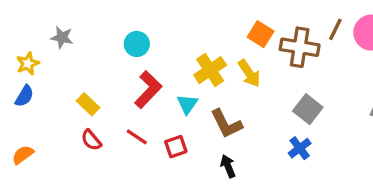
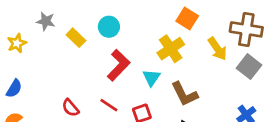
orange square: (261, 34) -> (187, 18), moved
yellow arrow: (249, 73) -> (217, 49), moved
blue semicircle: (24, 96) -> (14, 89), moved
yellow rectangle: (88, 104) -> (76, 38), moved
gray square: (308, 109) -> (249, 67), moved

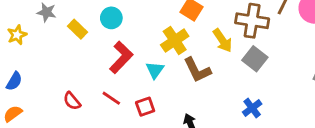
brown L-shape: (184, 94) -> (197, 70), moved

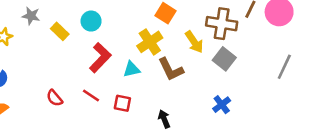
cyan triangle: (155, 70) -> (132, 69), turned 42
red square: (145, 107) -> (122, 103), turned 30

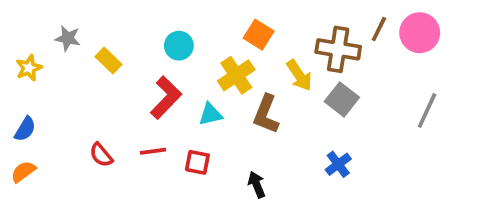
cyan circle: (91, 21) -> (179, 46), moved
brown L-shape: (171, 69) -> (266, 114), turned 48
red line: (91, 95) -> (153, 151), turned -42

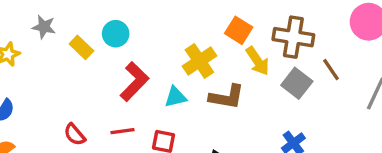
brown line: (379, 29) -> (331, 70), moved, turned -60
orange square: (259, 35) -> (239, 30), moved
cyan circle: (179, 46) -> (116, 34), moved
brown L-shape: (266, 114) -> (227, 97), turned -102

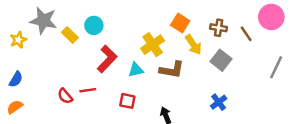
gray star: (44, 27) -> (43, 21), size x1.6
brown cross: (293, 37) -> (219, 28), size x0.6
brown line: (331, 70) -> (246, 34), moved
red line: (122, 131) -> (88, 90), moved

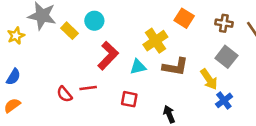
yellow arrow: (193, 45) -> (209, 79), moved

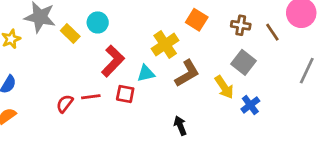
brown L-shape: (175, 67) -> (187, 73), turned -40
red semicircle: (64, 94) -> (65, 104), turned 77
red square: (129, 99) -> (125, 94), moved
blue cross: (224, 100) -> (250, 105), moved

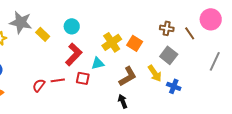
orange square: (197, 20) -> (135, 43), moved
cyan circle: (98, 22) -> (72, 26), moved
brown L-shape: (187, 73) -> (128, 76), moved
blue cross: (250, 105) -> (174, 86), turned -32

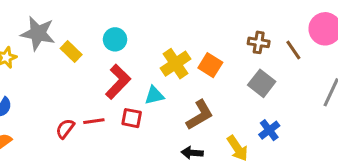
yellow arrow: (155, 73) -> (237, 148), moved
blue cross: (174, 86) -> (269, 130), turned 32
black arrow: (123, 101) -> (192, 153), turned -64

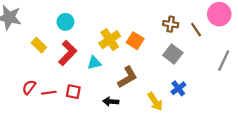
yellow rectangle: (71, 52) -> (39, 45), moved
red square: (132, 118) -> (73, 92), moved
red line: (94, 121) -> (49, 93), moved
black arrow: (192, 153) -> (111, 102), moved

